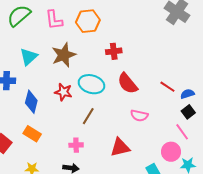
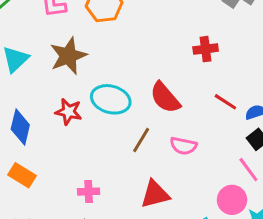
red cross: (114, 51) -> (206, 49), moved
brown line: (88, 116) -> (141, 140), moved

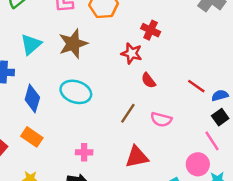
red cross: (206, 49) -> (151, 30), moved, turned 30
red semicircle: (165, 98) -> (148, 80), size x0.6
cyan ellipse: (111, 99) -> (76, 92), moved
red star: (69, 112) -> (132, 53), moved

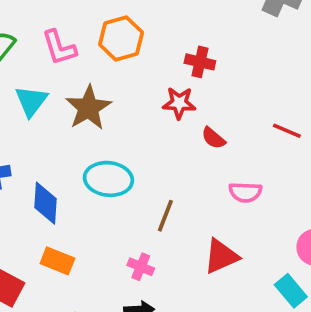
cyan triangle: (31, 44) -> (31, 101), moved
brown line: (128, 113) -> (165, 216), moved
pink cross: (84, 152) -> (141, 267), turned 35

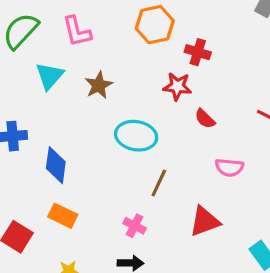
orange hexagon: (121, 38) -> (155, 25), moved
brown star: (88, 108) -> (99, 85), size x0.7
cyan ellipse: (108, 179) -> (136, 136), moved

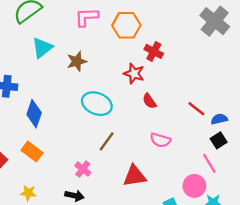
pink L-shape: (77, 31) -> (87, 17), moved, turned 90

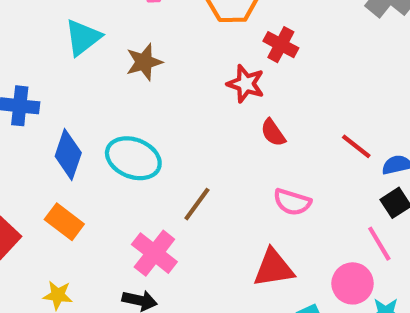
cyan ellipse: (97, 104) -> (133, 158), moved
pink cross: (83, 169) -> (154, 253), size x1.5
red triangle: (135, 176) -> (274, 268), moved

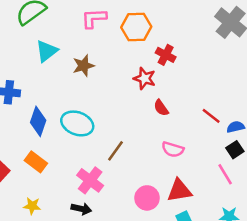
red triangle: (274, 268) -> (179, 191), moved
pink circle: (353, 283) -> (147, 198), moved

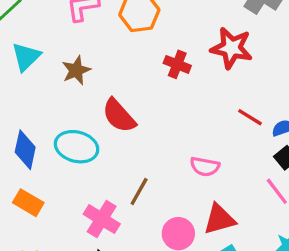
red cross: (166, 55) -> (177, 64), moved
red star: (145, 78) -> (232, 48), moved, size x1.4
red semicircle: (161, 108) -> (119, 116), moved, size x1.6
brown line: (116, 151) -> (139, 191), moved

